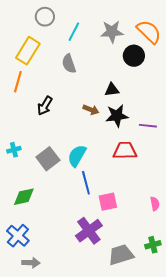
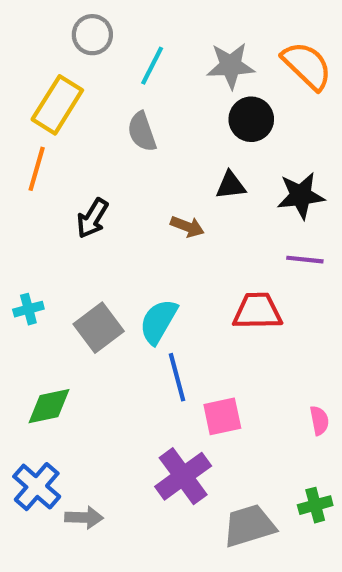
black circle: (134, 56) -> (251, 119), moved
black star: (117, 116) -> (301, 196), moved
gray arrow: (31, 263) -> (84, 517), moved

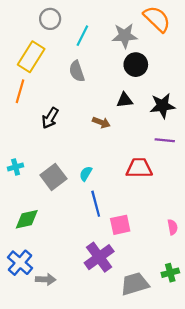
orange semicircle: (307, 66) -> (157, 19), moved
cyan semicircle: (158, 321) -> (86, 174), size x0.6

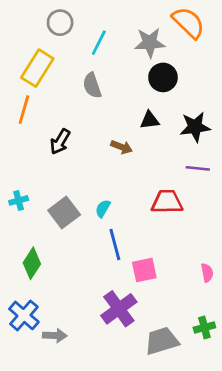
green diamond: (27, 219) -> (32, 263), turned -45

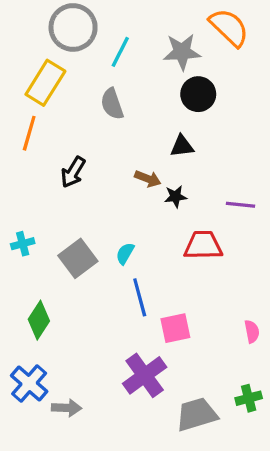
gray circle: (60, 23) -> (73, 27), size x1.5
black star: (195, 127) -> (175, 197), moved, size x0.6

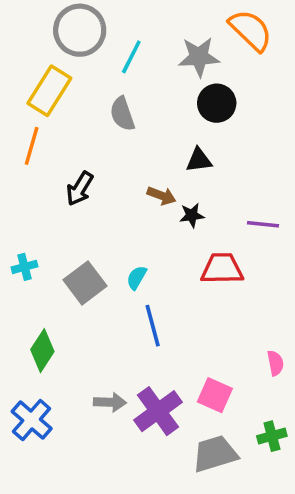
pink square: (175, 328) -> (215, 395), moved, turned 36
gray arrow: (67, 408) -> (110, 402), moved

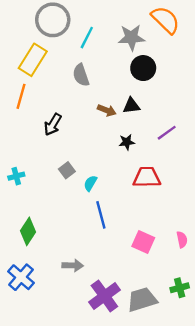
brown arrow: (162, 196) -> (107, 110), moved
purple line: (263, 224) -> (167, 133), moved, turned -42
gray square: (85, 283) -> (67, 170), moved, size x0.6
pink square: (215, 395) -> (143, 242), moved
purple cross: (158, 411) -> (104, 296), moved

